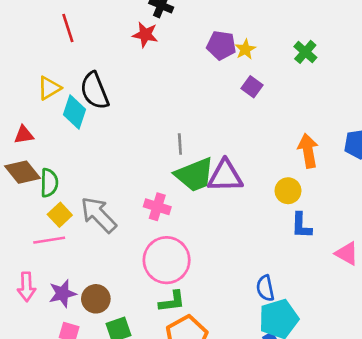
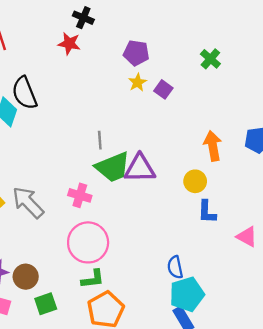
yellow star: (245, 49) -> (137, 82), moved

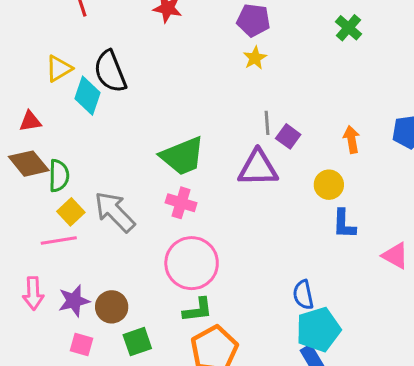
purple square: (163, 89) -> (288, 136), moved
gray line: (100, 140) -> (267, 123), moved
orange arrow: (213, 146) -> (351, 139), size x0.7
green trapezoid: (113, 167) -> (183, 156), moved

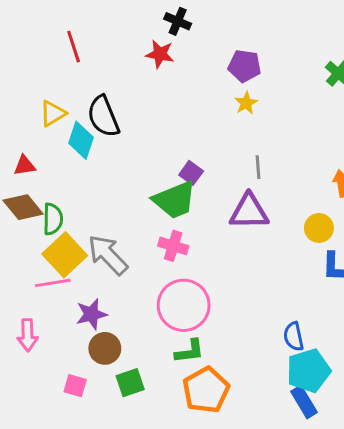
purple square: (288, 136) -> (191, 173), moved
yellow square: (71, 212) -> (65, 255), size x1.6
purple star: (74, 301) -> (91, 314), moved

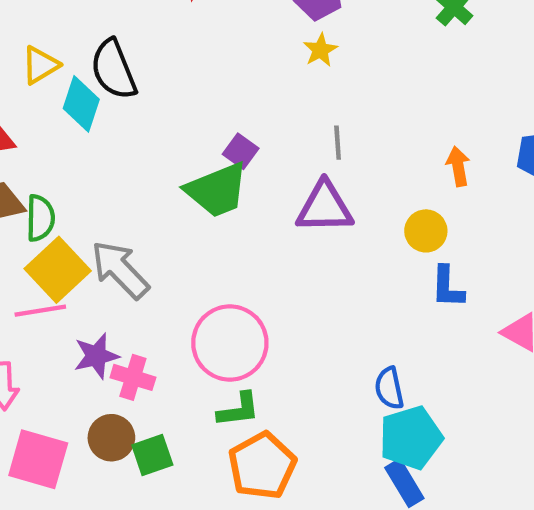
pink cross: (173, 246) -> (133, 377), moved
brown circle: (105, 348) -> (111, 438), moved
pink square: (75, 386) -> (38, 459), moved, size x1.8

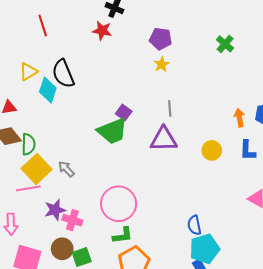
orange arrow: (458, 166) -> (239, 118), moved
gray arrow: (120, 270) -> (66, 169), size x0.6
blue L-shape: (447, 287) -> (248, 150), moved

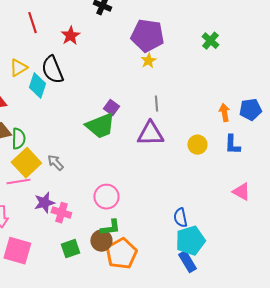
red star: (102, 31) -> (70, 36), moved, turned 30
purple pentagon: (161, 39) -> (147, 36), size x1.5
pink circle: (119, 204) -> (106, 197), size x0.7
brown circle: (62, 249) -> (101, 241), moved

